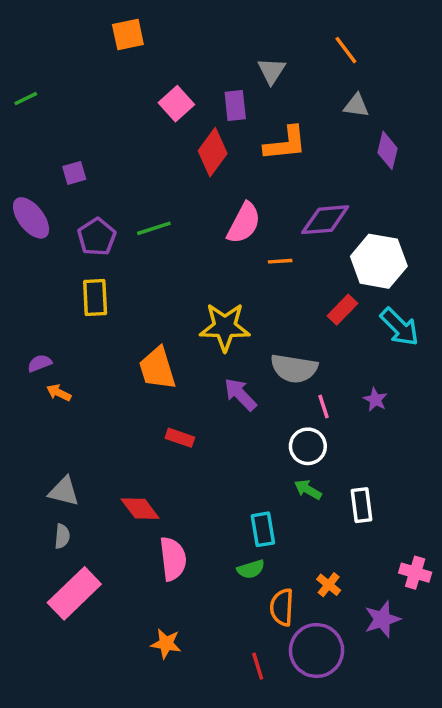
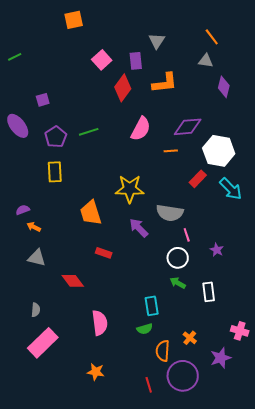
orange line: (346, 50) -> (212, 37), moved
orange line: (280, 261) -> (171, 151), moved
purple star: (375, 400) -> (217, 250), moved
gray triangle: (64, 491) -> (37, 258), moved
red diamond: (140, 509) -> (73, 281), moved

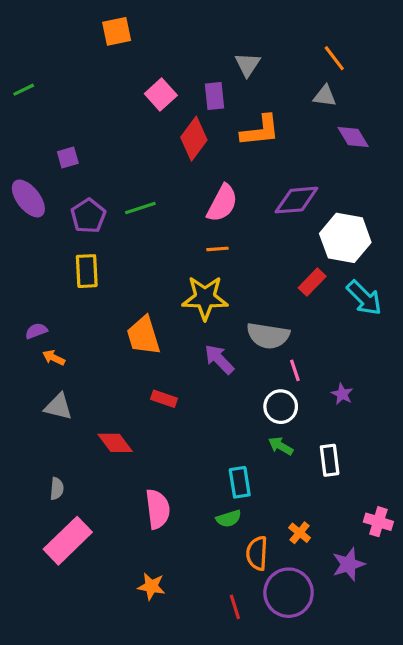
purple diamond: (224, 87) -> (353, 137), turned -45
orange line: (171, 151) -> (218, 249), moved

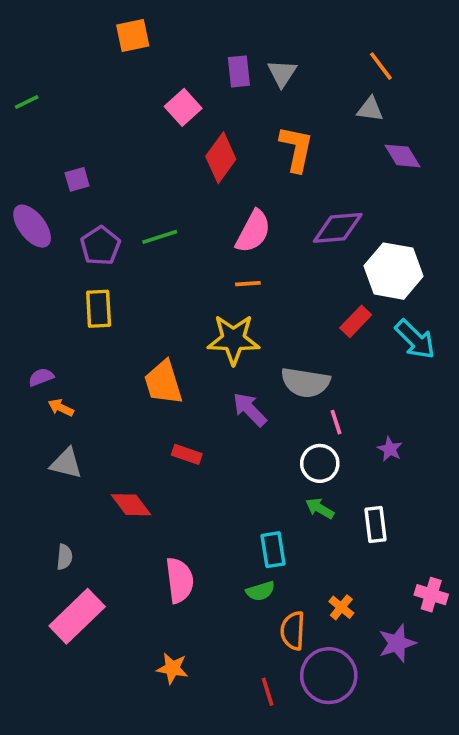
purple rectangle: (214, 96) -> (239, 71), moved
orange L-shape: (260, 131) -> (296, 149), turned -72

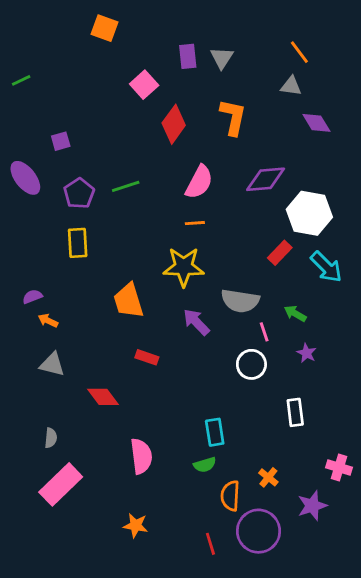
orange square: (133, 35) -> (104, 28), turned 32
green arrow: (320, 508) -> (295, 314), moved

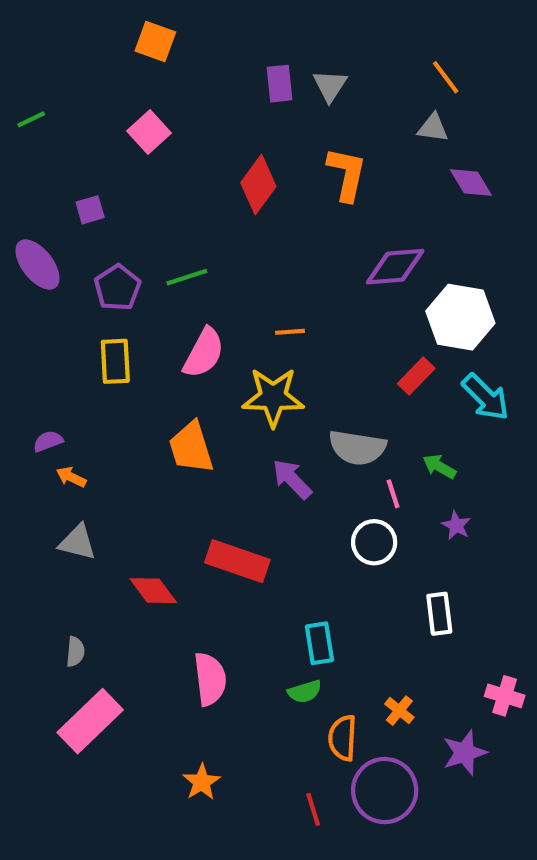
pink square: (144, 85) -> (149, 132), moved
pink semicircle: (199, 182) -> (204, 353), moved
red rectangle: (147, 357) -> (237, 561), moved, size x1.8
orange star: (136, 525) -> (202, 782), turned 30

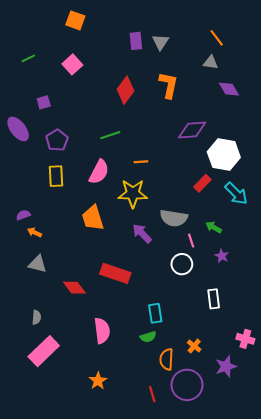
green line: (31, 119) -> (28, 58), moved
green line: (187, 277) -> (110, 135), moved

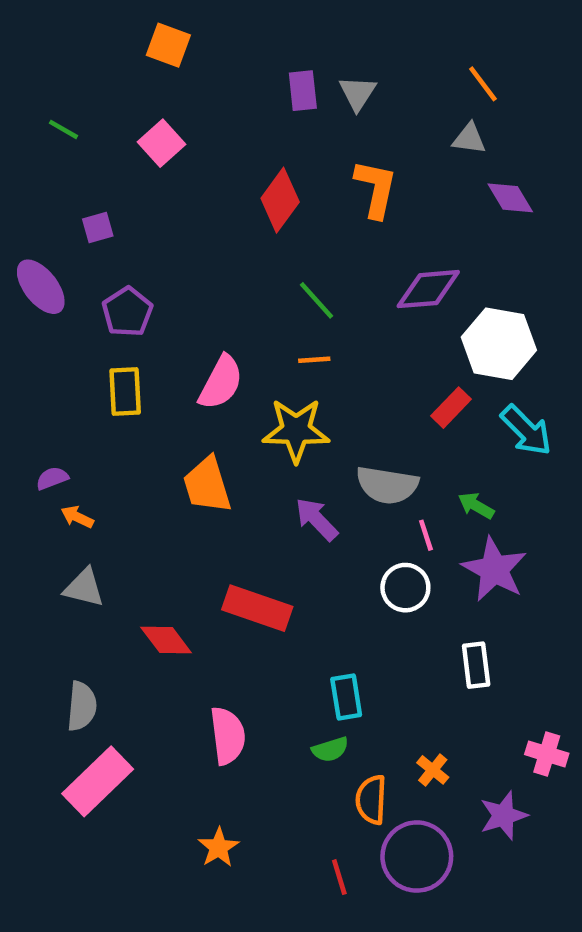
green line: (28, 58) -> (64, 129), turned 56
green line: (110, 135) -> (317, 300), moved, turned 66
purple star: (222, 256) -> (494, 569), size x2.0
gray semicircle: (37, 317) -> (82, 706), size x1.5

